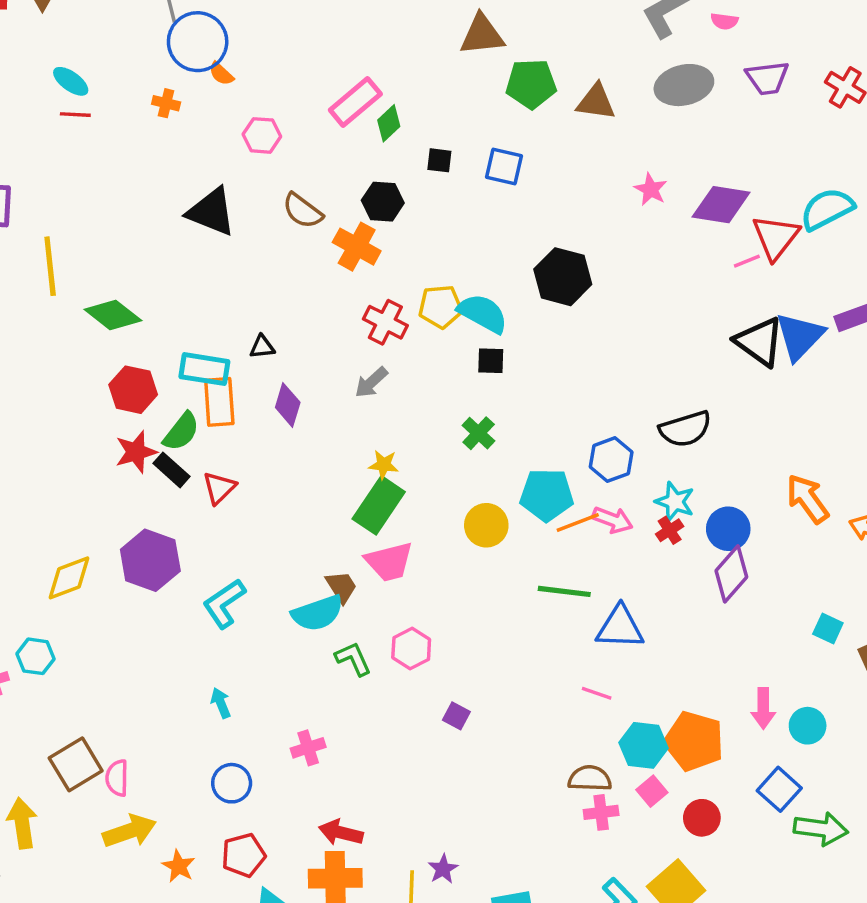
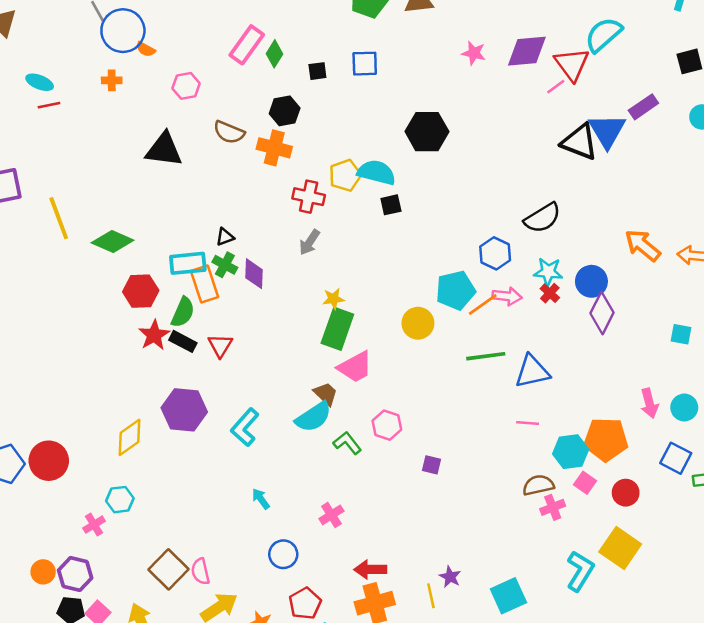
green cross: (479, 433) -> (225, 265), moved

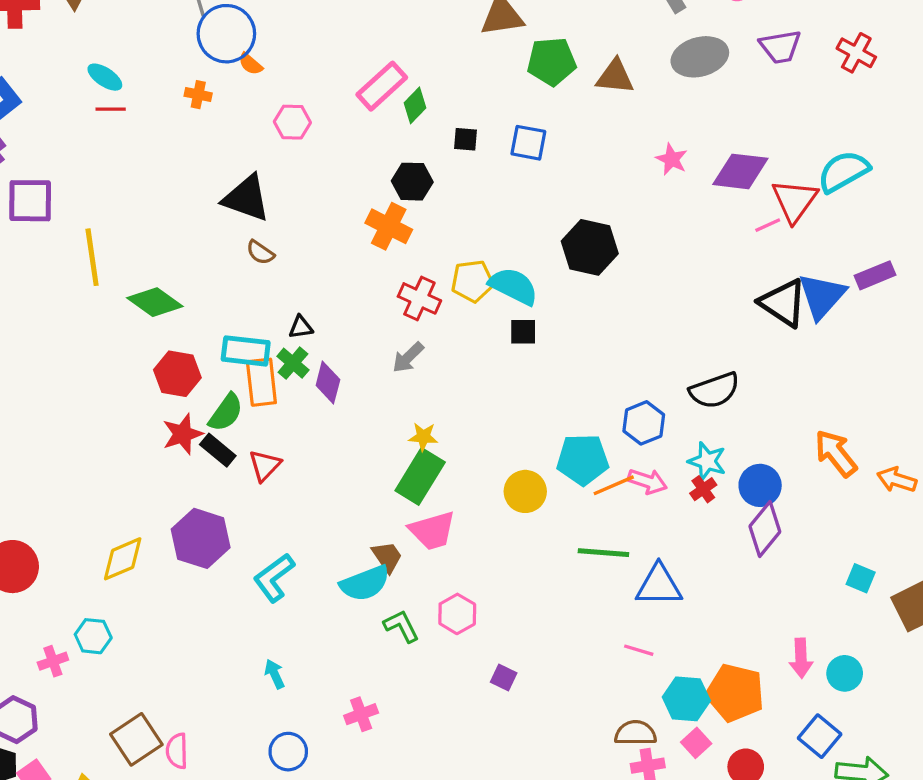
brown semicircle: (229, 132) -> (260, 252), moved, size x0.7

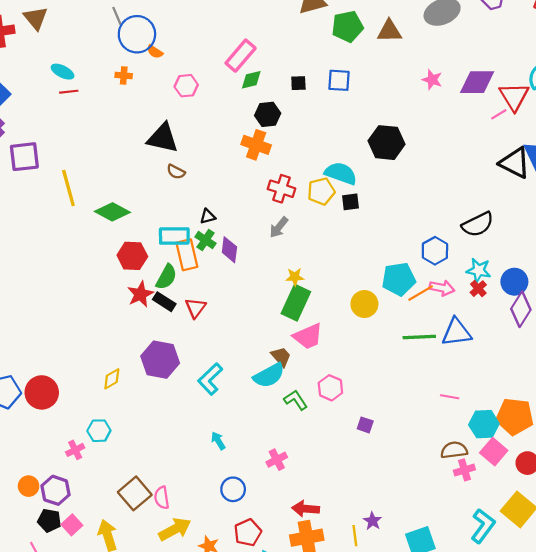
green diamond: (415, 105) -> (251, 80), moved, turned 40
yellow pentagon: (472, 281) -> (321, 191), moved
yellow diamond: (123, 559) -> (112, 379), size x0.7
blue triangle: (659, 585) -> (457, 332), moved
pink square: (696, 743) -> (494, 452), size x1.4

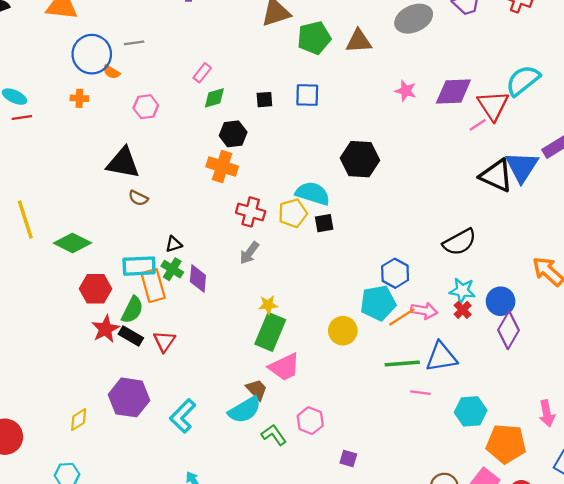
gray line: (117, 16) -> (134, 43), moved, turned -72
pink rectangle: (241, 56) -> (202, 73), size x0.6
blue hexagon: (435, 251) -> (395, 273), moved
pink line: (450, 397) -> (420, 393), moved
cyan hexagon: (484, 424) -> (471, 411), moved

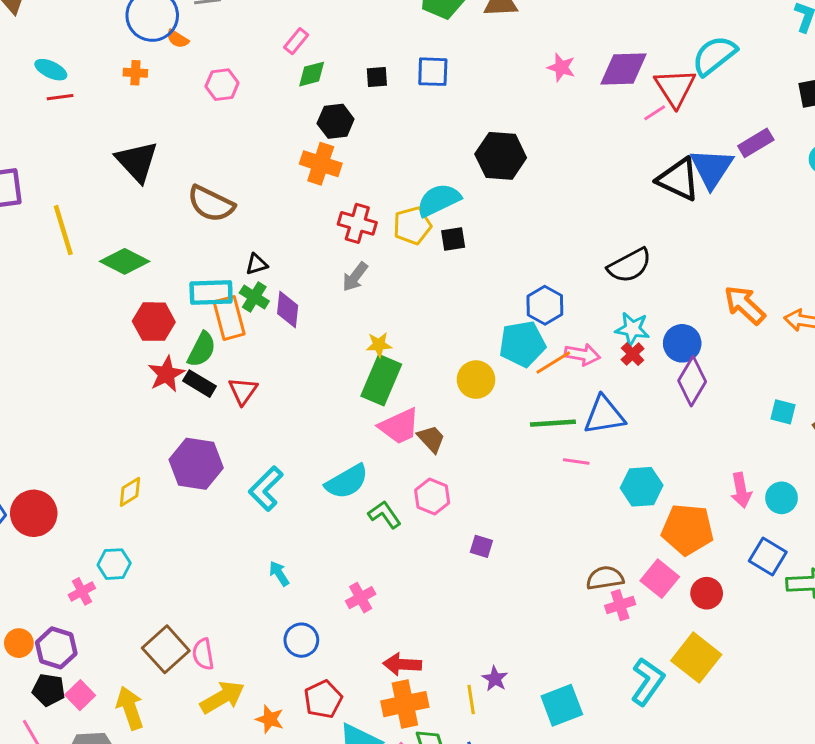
black triangle: (123, 163) -> (137, 161), moved, turned 36
cyan semicircle: (313, 193) -> (439, 200), turned -44
brown semicircle: (138, 198) -> (211, 204), size x1.8
brown trapezoid: (257, 390) -> (431, 439), moved

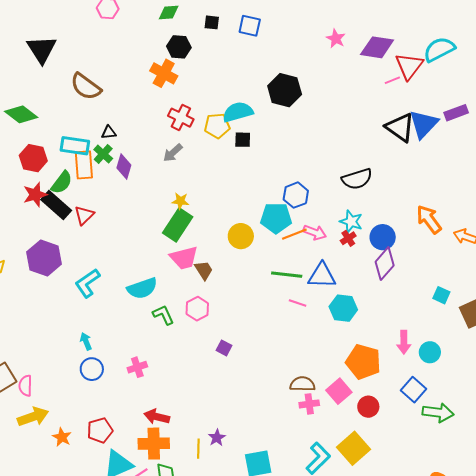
black rectangle: (200, 384) -> (56, 205), size x1.4
cyan hexagon: (642, 487) -> (343, 308), moved
blue circle: (301, 640) -> (92, 369), moved

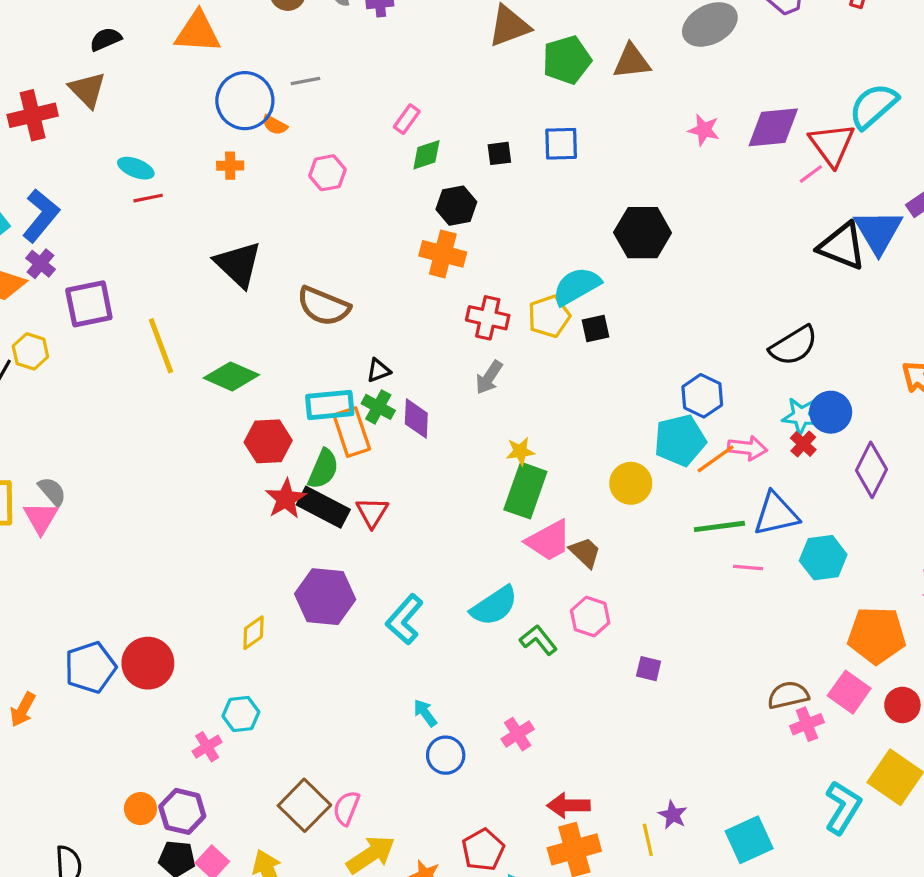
blue circle: (383, 237) -> (831, 412), moved
pink semicircle: (25, 386) -> (346, 808), turned 35

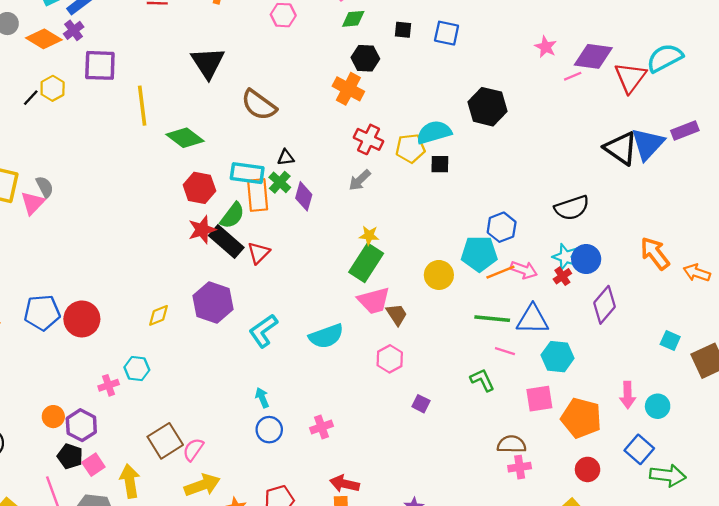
pink line: (811, 174) -> (573, 76), moved
green L-shape: (538, 640) -> (482, 380), moved
pink square: (849, 692) -> (539, 399), moved, turned 32

